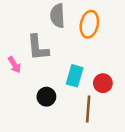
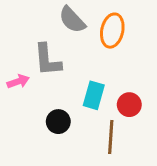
gray semicircle: (57, 16) -> (72, 20), turned -40
pink arrow: (14, 65) -> (18, 81), turned -77

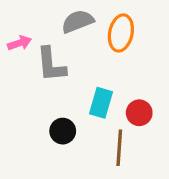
gray semicircle: (72, 20) -> (78, 21), turned 112
pink arrow: (18, 81) -> (19, 43), moved

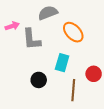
orange ellipse: (121, 33) -> (73, 32), moved, turned -55
red circle: (139, 113) -> (94, 74), moved

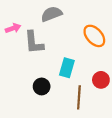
orange ellipse: (73, 32) -> (94, 36), moved

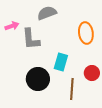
orange ellipse: (94, 36) -> (86, 33), turned 35
black circle: (42, 86) -> (38, 79), size x1.5

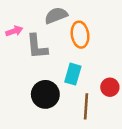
orange ellipse: (86, 33) -> (80, 35), moved

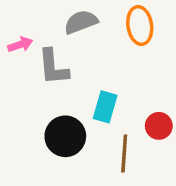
orange ellipse: (80, 35) -> (140, 25), moved

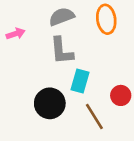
gray L-shape: (53, 67) -> (62, 51), moved
brown line: (124, 154) -> (94, 116), turned -36

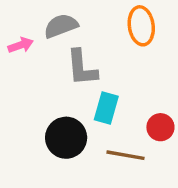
gray semicircle: (62, 17) -> (61, 26), moved
brown line: (94, 116) -> (126, 155), turned -48

